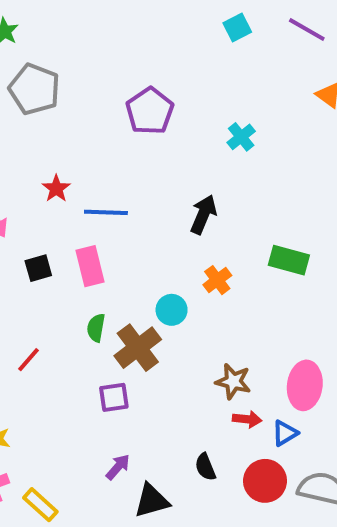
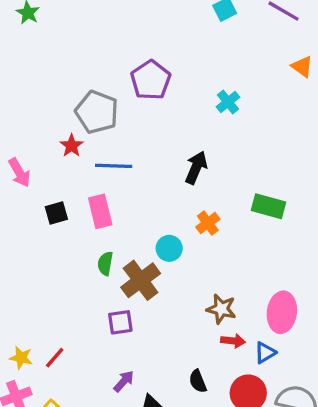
gray pentagon: (34, 89) -> (97, 112), moved
red line: (28, 360) -> (55, 358), moved

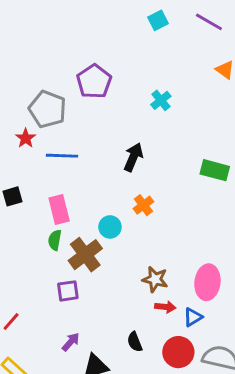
green rectangle: (268, 206) -> (215, 170), moved
pink rectangle: (100, 211) -> (59, 209), moved

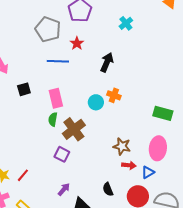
red star: (26, 138) -> (77, 43), moved
green rectangle: (215, 170) -> (163, 113), moved
orange cross: (143, 205) -> (114, 95), turned -32
cyan circle: (110, 227) -> (96, 102), moved
purple square: (68, 291) -> (62, 154), turned 35

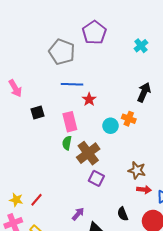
red star: (77, 43) -> (89, 99), moved
black arrow: (107, 62) -> (144, 92), moved
purple square: (62, 154) -> (96, 178), moved

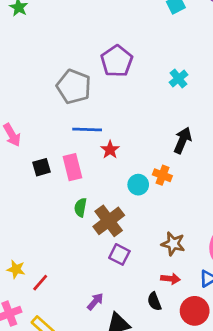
pink rectangle: (70, 122) -> (72, 167), moved
red arrow: (144, 190) -> (170, 279), moved
yellow star: (16, 200) -> (16, 269), moved

